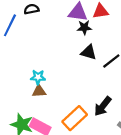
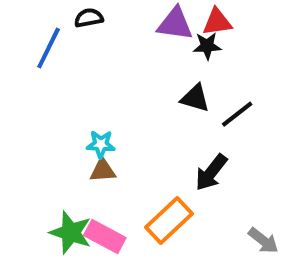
black star: (84, 28) -> (207, 46), moved
black arrow: (103, 106) -> (211, 172), moved

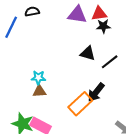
black star: (207, 46) -> (103, 26), moved
orange rectangle: (169, 221) -> (80, 104), moved

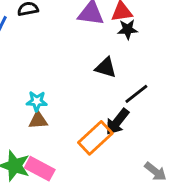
black line: (110, 62) -> (136, 94), moved

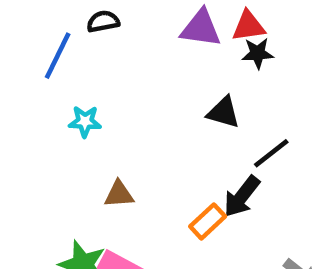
cyan star: (37, 101) -> (85, 121), moved
orange rectangle: (95, 138) -> (208, 221), size x0.7

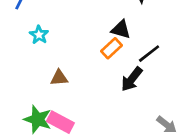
cyan star: (85, 121) -> (39, 35), turned 30
orange rectangle: (208, 221) -> (111, 48), moved

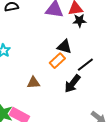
brown triangle: (59, 78) -> (33, 83), moved

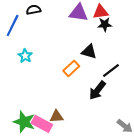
orange rectangle: (57, 61) -> (71, 68), moved
brown triangle: (33, 83) -> (57, 117), moved

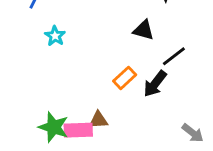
orange rectangle: (71, 68) -> (125, 78), moved
pink rectangle: (42, 124) -> (78, 130), turned -30

